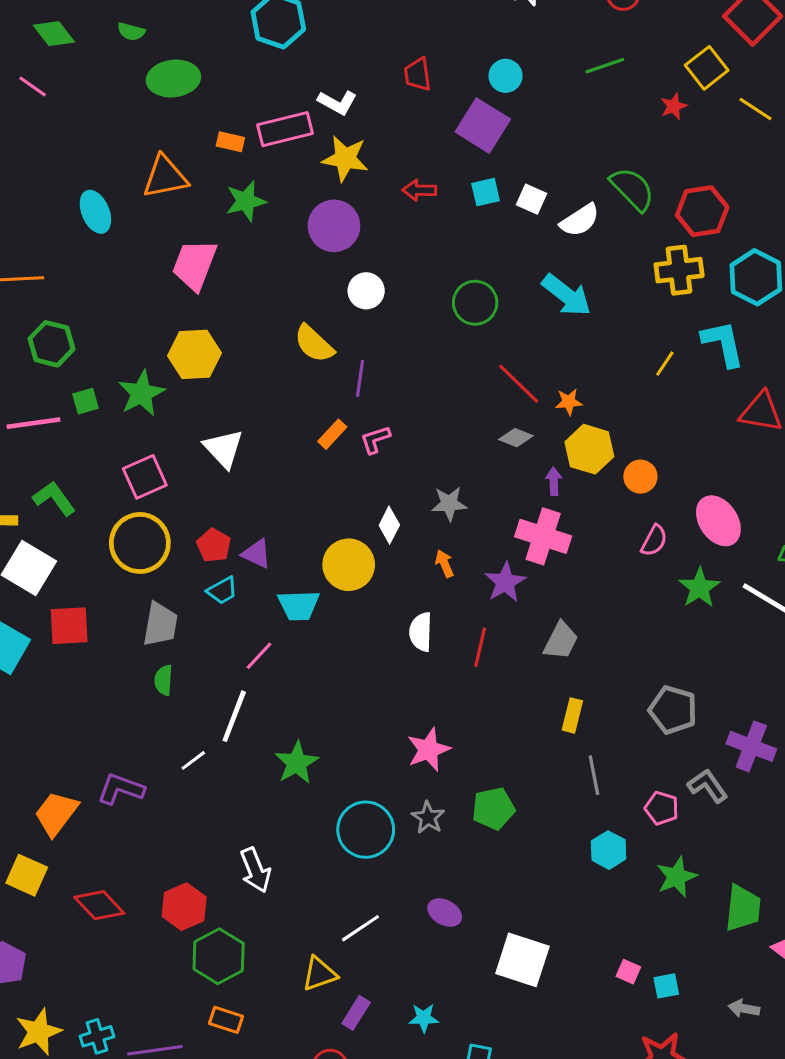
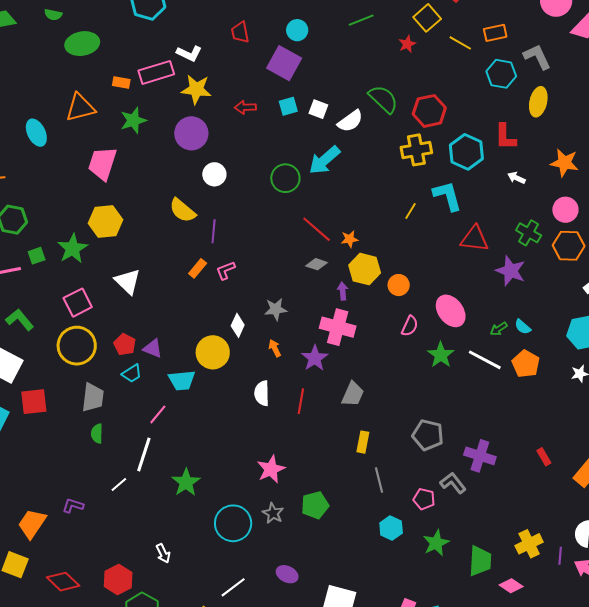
cyan arrow: (567, 295) -> (324, 160), moved, turned 104
purple L-shape: (121, 789) -> (73, 506), size x0.7
white arrow: (255, 870) -> (163, 553), size x0.7

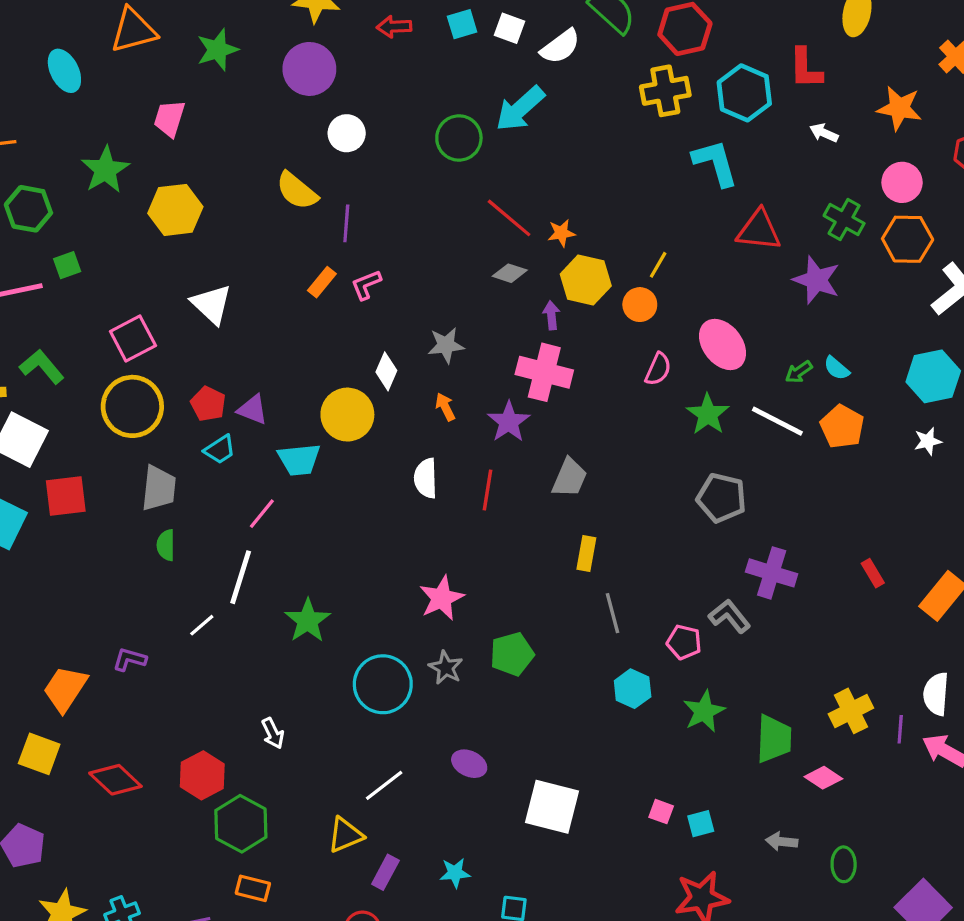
pink trapezoid: (102, 164) -> (169, 118), size x0.7
yellow line: (410, 211) -> (658, 265), moved
green star: (73, 249) -> (105, 170), moved
gray pentagon: (428, 435) -> (722, 498), moved

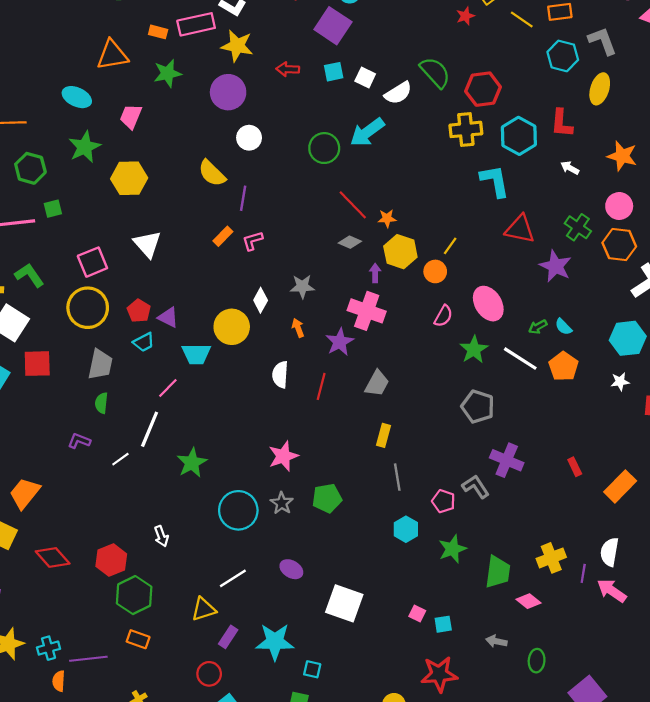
cyan ellipse: (64, 71) -> (77, 97), moved, turned -44
purple L-shape: (130, 659) -> (79, 441), moved
cyan star: (455, 873) -> (275, 642), size x1.8

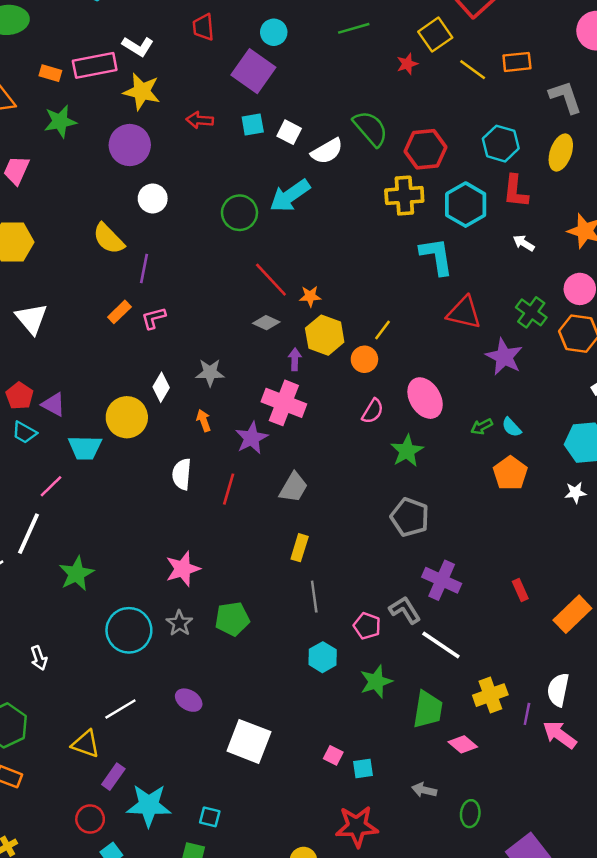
cyan hexagon: (563, 56) -> (501, 144), moved
cyan trapezoid: (144, 342) -> (24, 432), turned 55
white line: (520, 359) -> (441, 645), moved
yellow triangle: (204, 609) -> (86, 744), turned 35
cyan star: (275, 642) -> (149, 805), moved

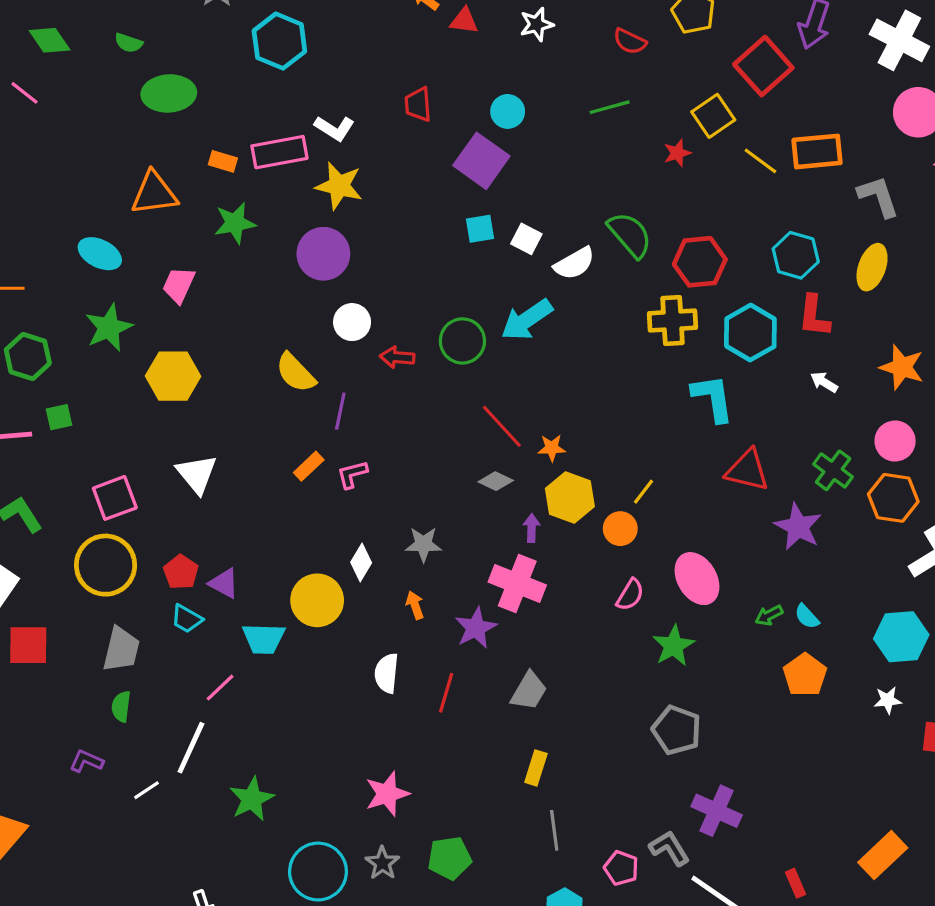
orange rectangle: (517, 62) -> (817, 151), size x1.4
red arrow: (200, 120) -> (397, 357), moved
red rectangle: (520, 590) -> (795, 883), moved

